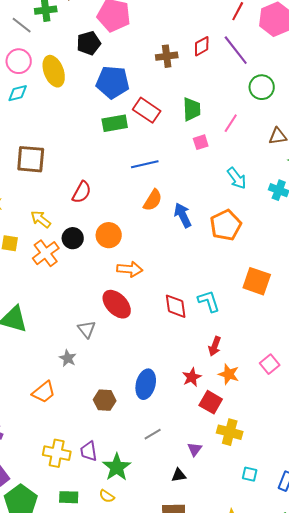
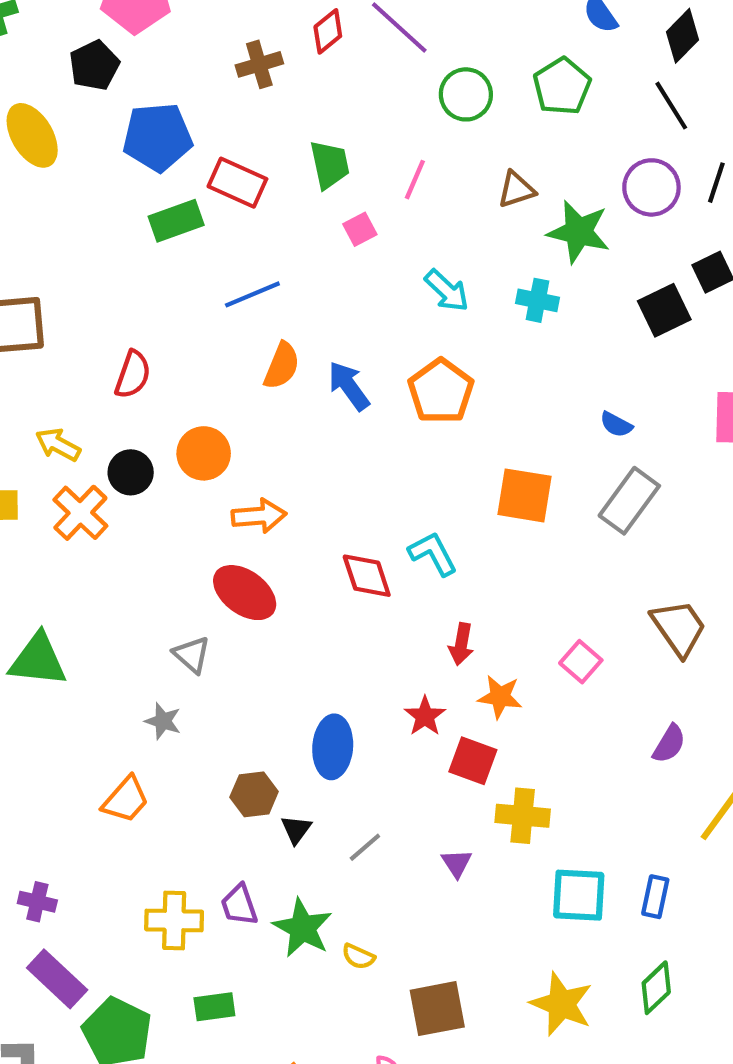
cyan square: (250, 474) -> (579, 895), size x1.8
black triangle: (179, 475) -> (296, 829), moved, turned -35
yellow semicircle: (107, 496) -> (358, 956), moved

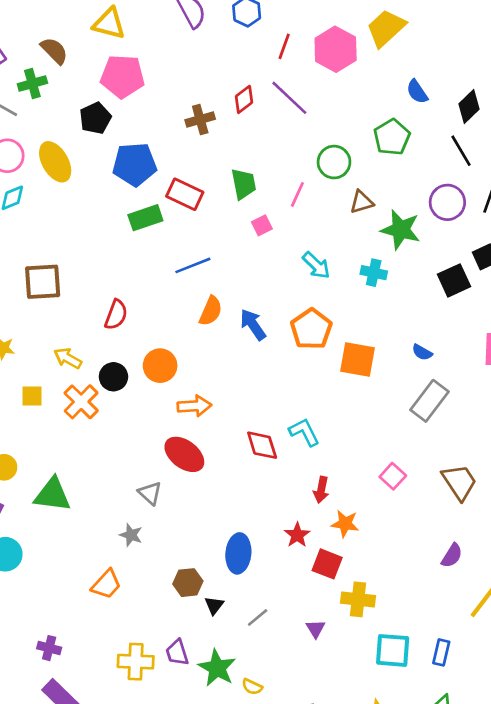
green circle: (466, 94) -> (334, 162), moved
orange square: (525, 495) -> (358, 360), moved
pink square: (581, 662) -> (393, 476), moved

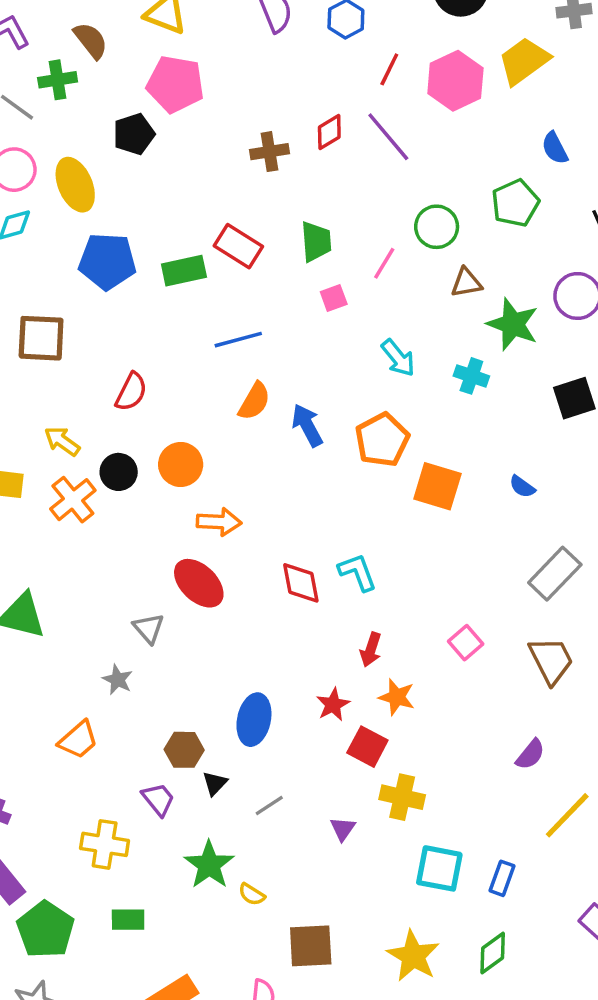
blue pentagon: (135, 164) -> (107, 261), moved
gray rectangle: (430, 401) -> (555, 574), moved
purple trapezoid: (177, 653) -> (158, 799), moved, turned 152

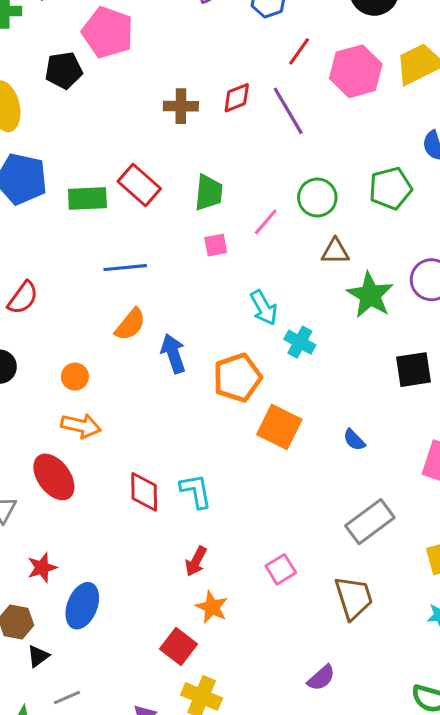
cyan cross: (471, 376) -> (300, 342), moved
orange circle: (181, 464) -> (75, 377), moved, size x0.7
red star: (333, 705) -> (42, 568), moved
gray line: (269, 806) -> (67, 697), moved

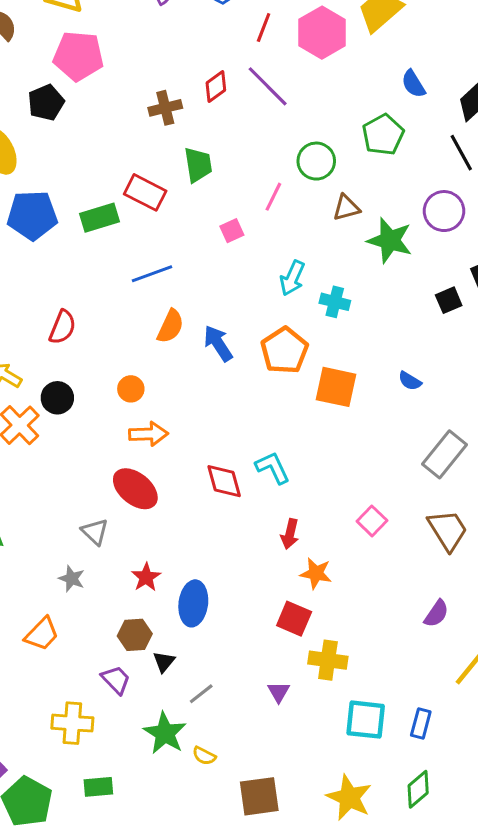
green trapezoid: (209, 193) -> (198, 165), moved
cyan arrow: (264, 308) -> (292, 278), turned 68
black square: (413, 370) -> (449, 300), size x0.7

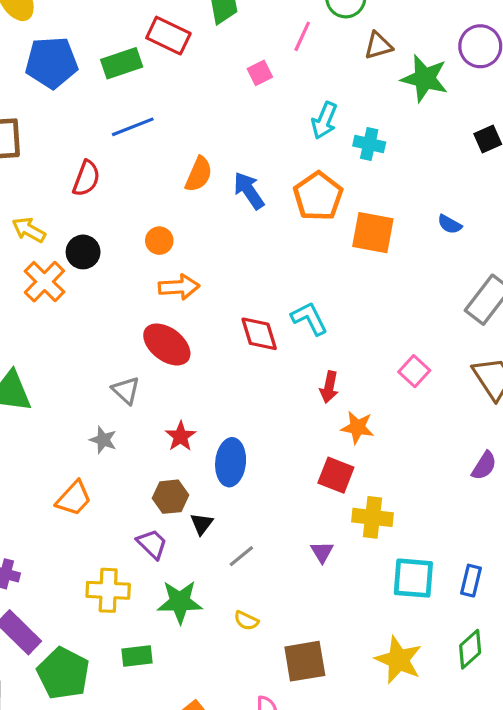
blue line: (152, 274) -> (133, 127), moved
green star: (165, 733) -> (180, 602), moved, turned -30

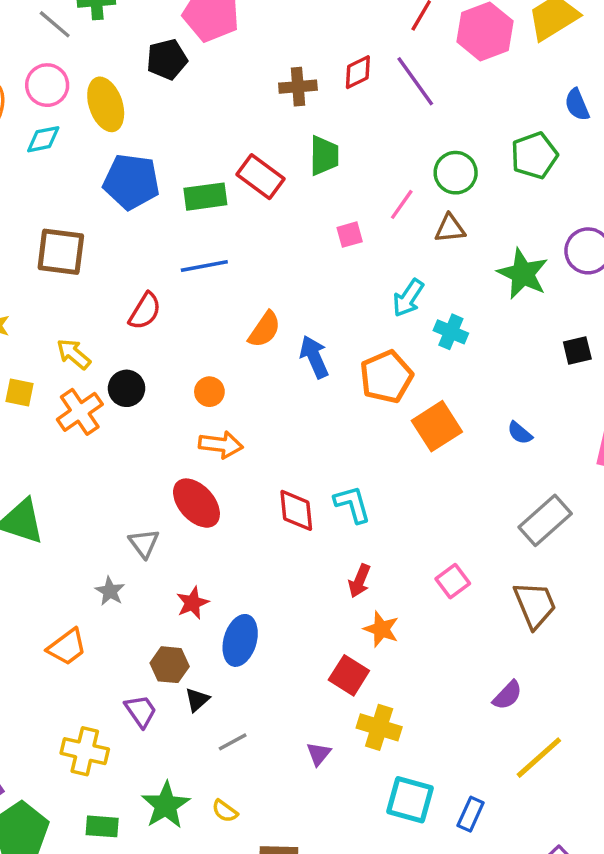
brown triangle: (378, 46) -> (450, 228), moved
orange square: (373, 233) -> (437, 426), turned 36
green star: (180, 602) -> (166, 805), moved, turned 30

